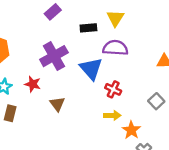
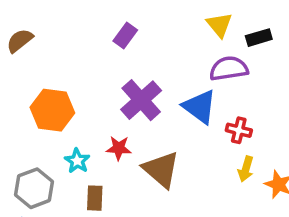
black rectangle: (88, 28) -> (259, 38), moved
brown triangle: (57, 104) -> (161, 169), size x1.6
yellow arrow: (112, 115) -> (246, 169), turned 119

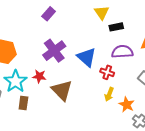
black rectangle: (259, 38) -> (116, 27), moved
purple semicircle: (229, 69) -> (122, 52), moved
cyan star: (77, 161) -> (16, 81), size x1.6

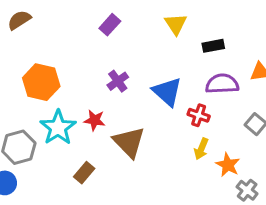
yellow triangle: (102, 13) -> (176, 24), moved
purple cross: (54, 51) -> (118, 81), size x0.6
brown rectangle: (23, 103) -> (84, 173), moved, turned 32

